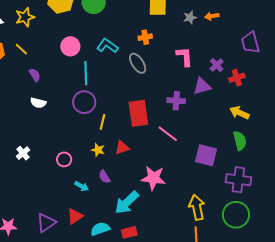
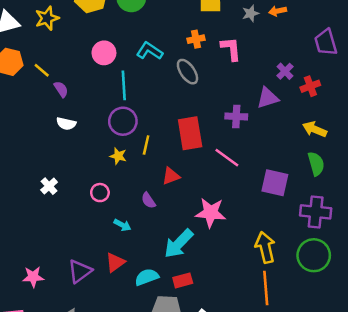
yellow line: (21, 49) -> (42, 70), moved
pink L-shape: (185, 57) -> (231, 49), moved
yellow star: (98, 150) -> (118, 156), moved
purple semicircle: (104, 177) -> (148, 200), moved

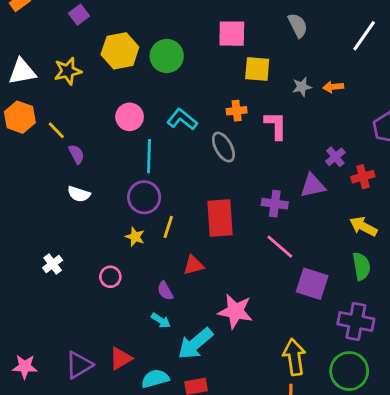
pink line: (227, 158) -> (280, 247), moved
cyan arrow: (122, 225) -> (161, 321), moved

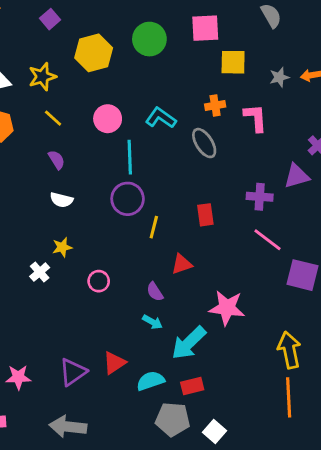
green circle: (167, 56) -> (149, 39), moved
yellow line: (56, 130) -> (53, 118), moved
red rectangle: (220, 218) -> (205, 215), size x0.6
yellow star: (135, 237) -> (62, 247), moved, turned -30

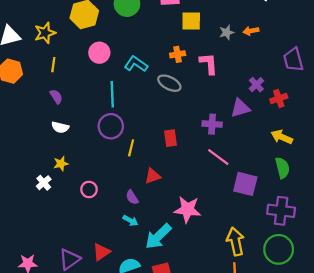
yellow line: (53, 118) -> (53, 65), turned 56
pink circle: (108, 119) -> (99, 53), moved
gray ellipse: (204, 143) -> (169, 83), turned -30

